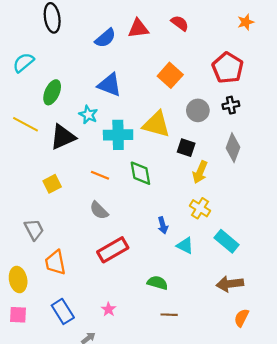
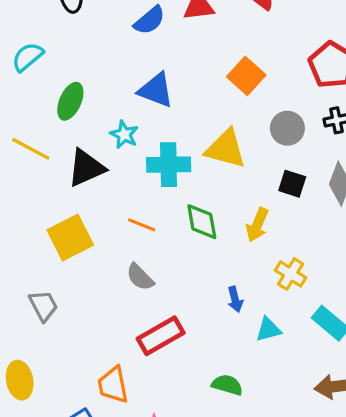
black square: (186, 148) -> (292, 184), moved
yellow arrow: (200, 172) -> (257, 225), moved
yellow square: (52, 184) -> (70, 238), size x1.6
cyan triangle: (185, 246) -> (268, 329), turned -42
orange trapezoid: (55, 263) -> (113, 385), moved

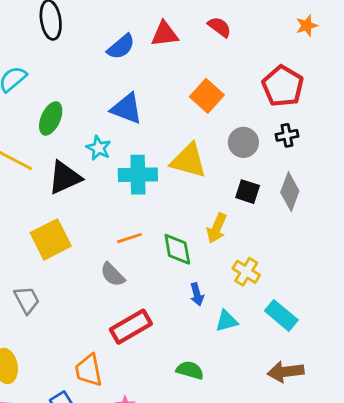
green diamond: (202, 222) -> (177, 249), moved
orange line: (142, 225) -> (129, 238), moved, turned -40

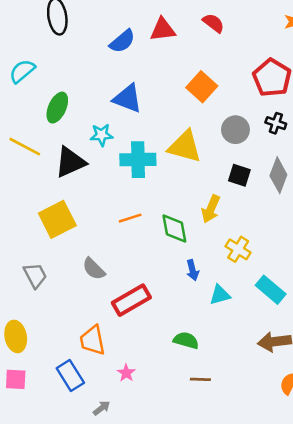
black cross: (287, 135) -> (276, 123), turned 30
cyan star: (99, 148) -> (102, 135), turned -30
gray semicircle: (113, 275) -> (94, 269), moved

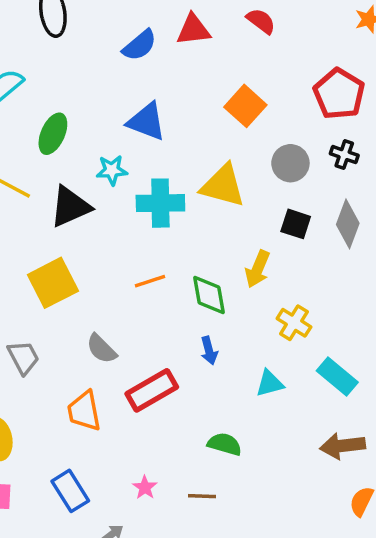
blue arrow: (193, 270) -> (209, 350), moved
orange trapezoid: (92, 340) -> (84, 411), moved
brown line: (200, 379) -> (202, 496), moved

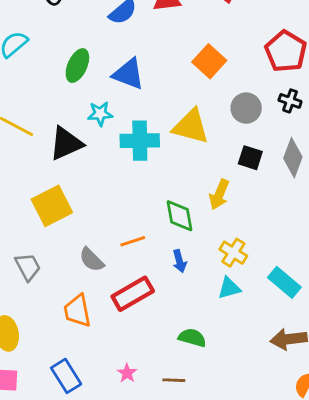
green ellipse: (53, 134) -> (77, 66), moved
orange line: (150, 281) -> (133, 241), moved
yellow cross: (294, 323) -> (233, 253), moved

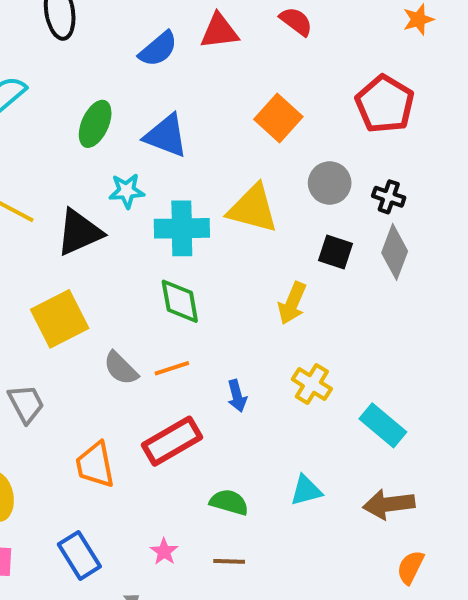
black cross: (290, 101) -> (389, 197), moved
green diamond: (179, 216) -> (180, 301), moved
gray semicircle: (92, 260) -> (121, 368), moved
cyan triangle: (229, 288) -> (306, 490), moved
green semicircle: (192, 338) -> (229, 502), moved

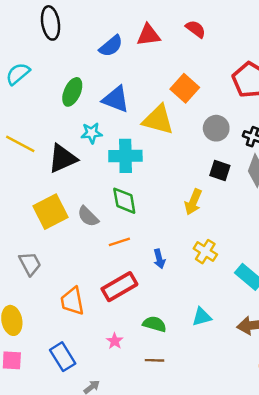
yellow triangle: (253, 209) -> (158, 120), moved
gray semicircle: (121, 368) -> (88, 216), moved
pink star: (164, 552) -> (115, 341), moved

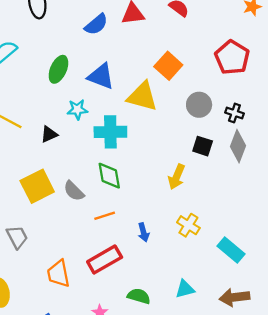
black triangle: (63, 158) -> (49, 134), size x0.6

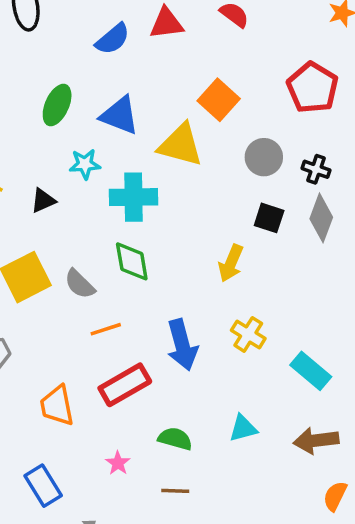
orange line: (105, 216) -> (106, 329), moved
blue arrow: (144, 232) -> (182, 345), size x1.8

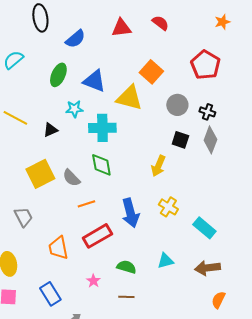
blue semicircle: (113, 39) -> (75, 39), moved

